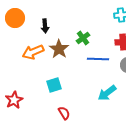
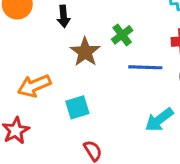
orange arrow: (33, 52) -> (34, 86), moved

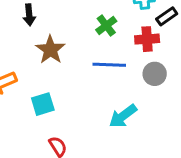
green cross: (122, 35) -> (106, 25), moved

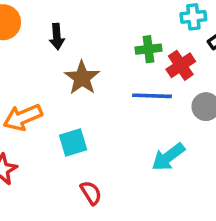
green cross: (106, 25) -> (148, 49), turned 30
red cross: (147, 39) -> (181, 65), moved, turned -30

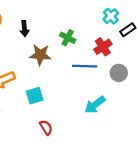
cyan cross: (193, 17) -> (111, 16), turned -35
green cross: (148, 49) -> (68, 38), moved, turned 35
brown star: (82, 78) -> (40, 55), turned -30

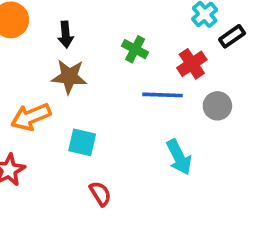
brown star: (40, 55) -> (69, 77), moved
cyan square: (35, 96) -> (82, 142), turned 30
cyan arrow: (95, 105) -> (179, 157), turned -80

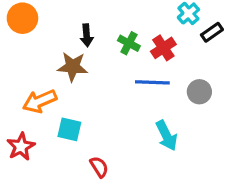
black arrow: (66, 35) -> (87, 35), moved
red cross: (192, 64) -> (163, 48), moved
cyan square: (82, 142) -> (69, 129), moved

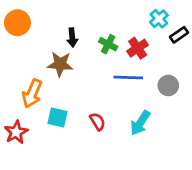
orange arrow: (40, 101) -> (32, 94), turned -44
cyan arrow: (166, 136) -> (140, 123), turned 60
red semicircle: (99, 167) -> (98, 122), moved

